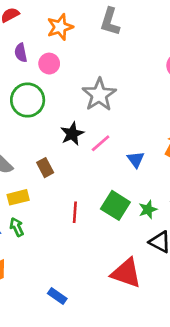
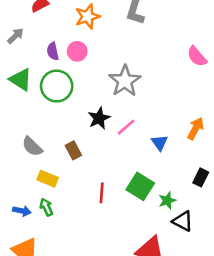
purple semicircle: (21, 53) -> (53, 51), moved
yellow rectangle: (18, 197) -> (48, 179), turned 36
green star: (148, 209) -> (167, 201), moved

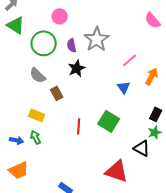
purple semicircle: (53, 51) -> (72, 45), moved
green triangle: (21, 80) -> (16, 25), moved
pink line: (126, 127) -> (130, 60), moved
gray semicircle: (32, 147) -> (38, 75), moved
green star: (167, 201) -> (155, 132), moved

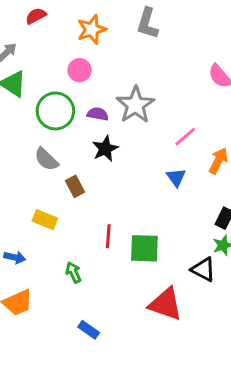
purple semicircle: (72, 45) -> (98, 114), turned 112
green square: (109, 121) -> (144, 248), moved, turned -30
green arrow: (36, 137) -> (74, 272), moved

